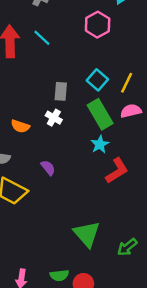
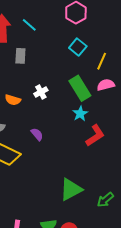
cyan square: (97, 80) -> (78, 47), moved
gray rectangle: (61, 91) -> (20, 56), moved
white cross: (54, 118) -> (41, 92), turned 32
green triangle: (87, 234) -> (71, 189), turned 45

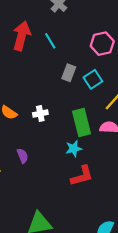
gray rectangle: (20, 56) -> (69, 73), moved

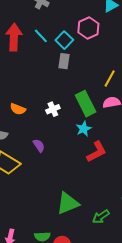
cyan square: (93, 79) -> (64, 40), moved
white cross: (40, 114) -> (53, 109), moved

